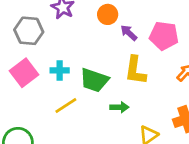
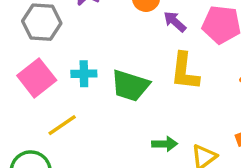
yellow line: (66, 105) -> (62, 125), moved
green arrow: (119, 107) -> (165, 144), moved

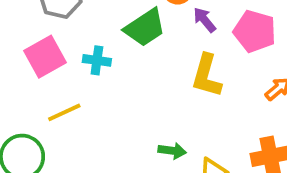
green trapezoid: (130, 86) -> (145, 28), moved, turned -60

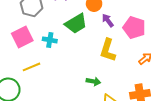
green arrow: (172, 151) -> (93, 81), moved

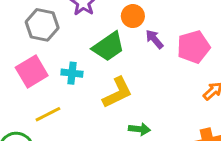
pink pentagon: (134, 28) -> (194, 47), turned -30
yellow L-shape: (108, 50) -> (117, 93), moved, turned -130

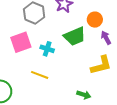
yellow L-shape: (117, 93) -> (101, 65), moved
yellow line: (48, 114) -> (40, 75), moved, turned 36

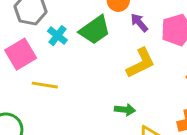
cyan cross: (47, 49) -> (57, 36), moved, turned 32
yellow line: (40, 75) -> (45, 85), moved

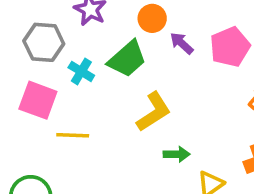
pink square: (21, 54) -> (38, 100), turned -32
yellow L-shape: (141, 63) -> (154, 112), moved

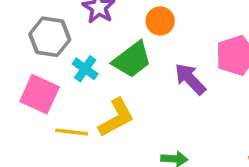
purple arrow: (182, 43) -> (190, 79), moved, size x1.4
yellow L-shape: (154, 112) -> (116, 118), moved

